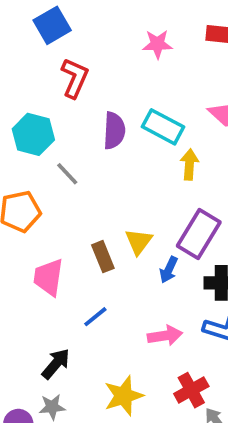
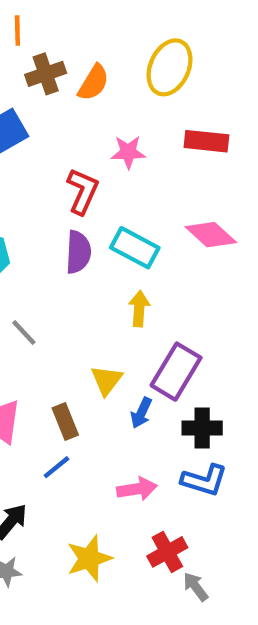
red L-shape: (75, 78) -> (83, 191), moved
yellow arrow: (189, 164) -> (139, 309), moved
gray line: (67, 174) -> (24, 332), moved
brown rectangle: (103, 257) -> (65, 422), moved

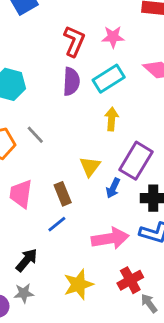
pink star: (128, 152) -> (113, 37), moved
cyan rectangle: (135, 248) -> (109, 79), turned -60
pink arrow: (137, 489) -> (110, 238), size x1.4

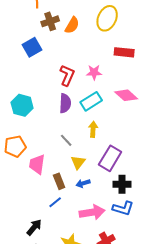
gray line: (35, 135) -> (66, 140), moved
blue arrow: (113, 188) -> (83, 183), moved, turned 48
pink trapezoid: (21, 194) -> (37, 164), moved

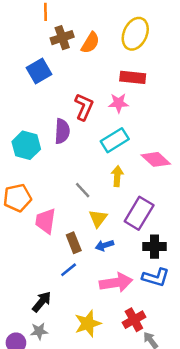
red rectangle: (124, 52) -> (133, 77), moved
pink diamond: (126, 95) -> (156, 159), moved
purple semicircle: (65, 103) -> (62, 131), moved

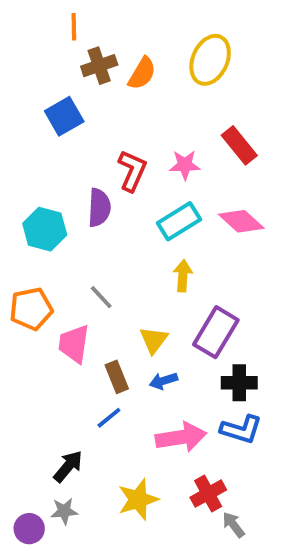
red rectangle: (133, 77) -> (239, 145), moved, turned 45
pink diamond: (156, 159) -> (241, 221), moved
gray line: (83, 190) -> (101, 297), moved

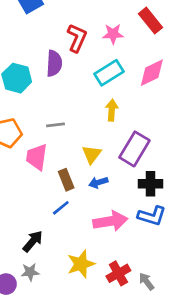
pink diamond: (241, 221) -> (152, 73), turned -68
gray line: (101, 297) -> (56, 125), turned -54
red cross: (208, 494) -> (118, 273), moved

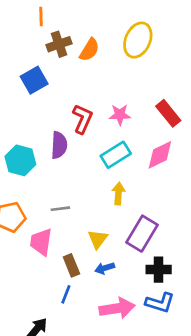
red rectangle: (150, 21) -> (168, 113), moved
blue line: (61, 208) -> (66, 294), turned -30

